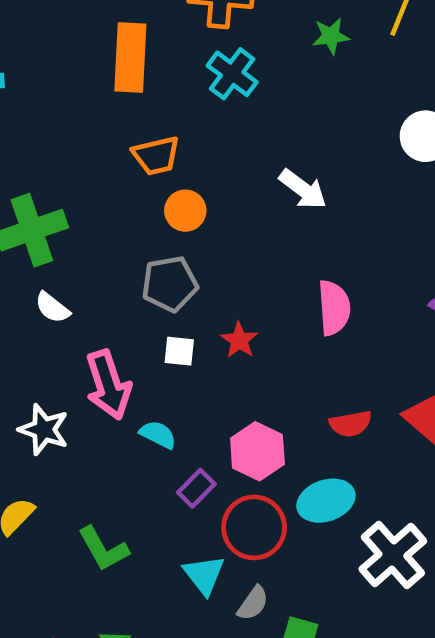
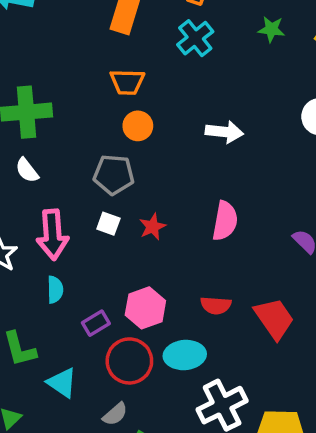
white arrow: (303, 189) -> (224, 132), turned -45
cyan semicircle: (158, 435) -> (55, 290), moved, turned 48
cyan triangle: (204, 575) -> (62, 383), moved, turned -32

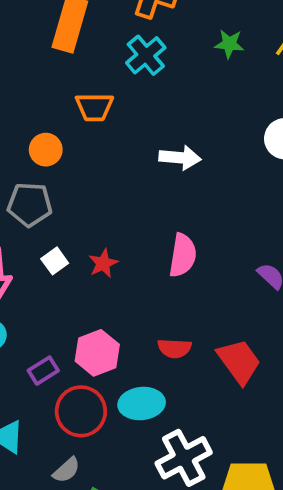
orange trapezoid: (127, 82) -> (94, 107), moved
orange circle: (138, 126) -> (46, 150), moved
gray pentagon: (114, 175) -> (30, 204), moved
white square: (108, 224) -> (55, 261), turned 35

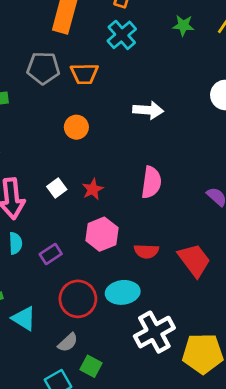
orange circle: (46, 150) -> (76, 127), moved
gray pentagon: (30, 204) -> (43, 68), moved
pink hexagon: (97, 353) -> (102, 234), moved
purple rectangle: (43, 371) -> (51, 254), moved

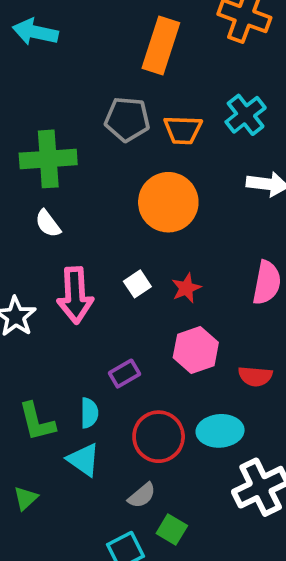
cyan cross: (122, 35) -> (246, 115), moved
orange circle: (76, 127) -> (168, 202), size x1.8
cyan semicircle: (15, 243) -> (89, 413), moved

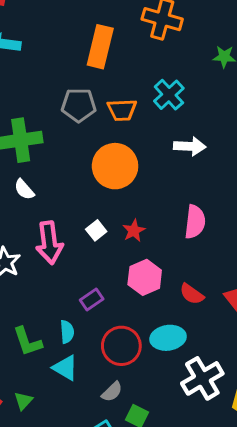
red semicircle: (255, 376) -> (192, 294), turned 35

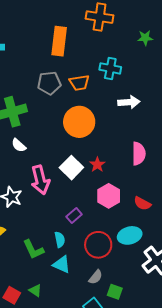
cyan cross: (169, 95) -> (110, 68), turned -30
white square: (96, 230) -> (71, 168), size x1.6
green triangle: (23, 401) -> (35, 290), turned -32

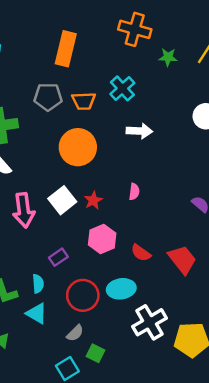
orange cross: (100, 17) -> (135, 29), moved
cyan cross: (110, 68) -> (122, 88), turned 30
pink semicircle: (139, 154) -> (134, 192), moved, size x0.6

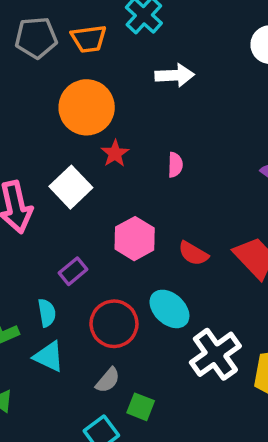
red star: (93, 200) -> (115, 153), moved
cyan ellipse: (121, 289) -> (169, 309), turned 56

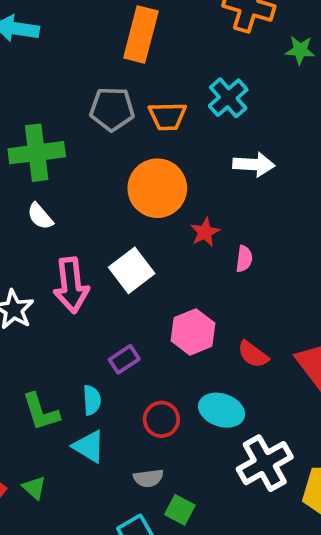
red star: (115, 153) -> (205, 232), moved
cyan ellipse: (169, 309) -> (222, 410), turned -30
red circle: (114, 324) -> (161, 419), size x0.7
gray semicircle: (108, 380) -> (148, 478), turned 36

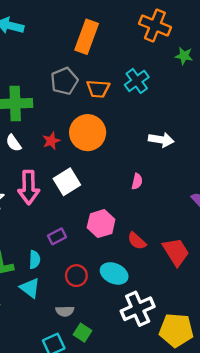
gray pentagon: (112, 109) -> (64, 81), turned -30
white arrow: (254, 164) -> (161, 140), moved
red star: (205, 232) -> (51, 141), moved

